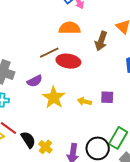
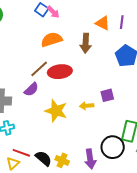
purple semicircle: (35, 81) -> (31, 89), moved

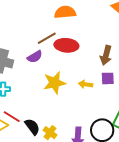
brown arrow: (86, 43) -> (106, 55), moved
yellow star: (56, 111) -> (55, 83), turned 30

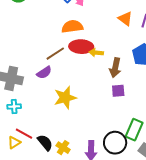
red ellipse: (66, 45) -> (81, 47), moved
yellow arrow: (85, 84) -> (96, 53), moved

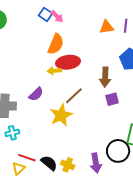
orange triangle: (125, 19) -> (107, 27), turned -35
orange semicircle: (72, 27) -> (56, 44), turned 130
yellow arrow: (96, 53) -> (54, 71), moved
brown line: (55, 54) -> (74, 96), moved

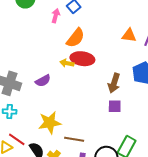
pink arrow: (57, 16) -> (56, 16), moved, turned -136
brown line: (74, 96) -> (74, 139), moved, turned 36
yellow star: (61, 115) -> (50, 123), moved

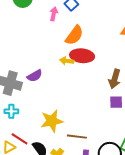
purple semicircle: (43, 81) -> (35, 76), moved

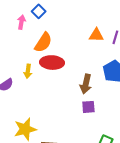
yellow arrow: (67, 61) -> (28, 71), moved, turned -88

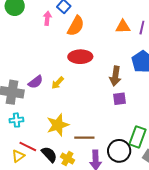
orange semicircle: (43, 42) -> (76, 26), moved
yellow arrow: (28, 71) -> (58, 83), moved, turned 40

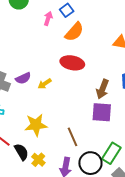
purple square: (119, 99) -> (102, 112), size x1.5
brown line: (84, 138) -> (72, 137), moved, turned 54

